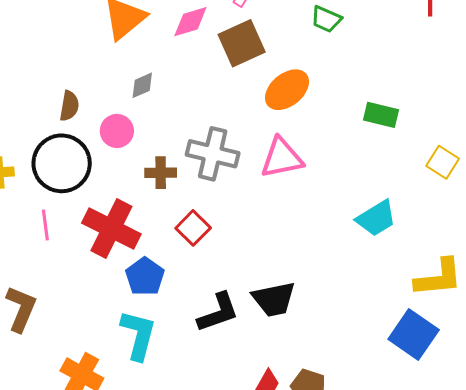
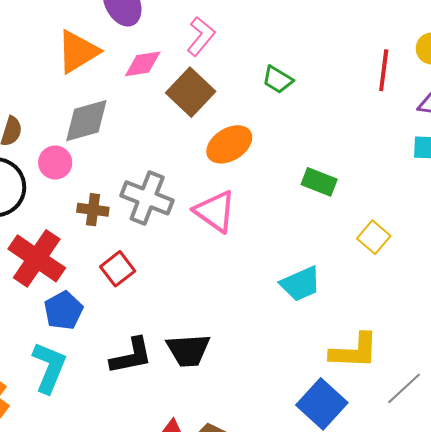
brown square: (242, 43) -> (191, 92), turned -30
gray diamond: (142, 85) -> (86, 121), size x1.8
pink triangle: (282, 158) -> (215, 211), turned 39

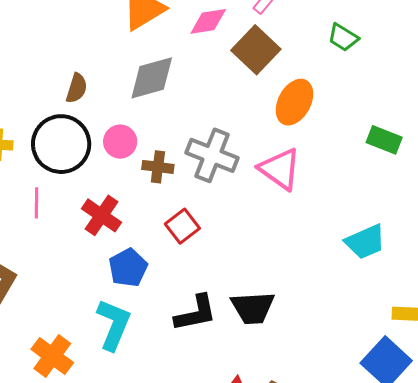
orange ellipse: (229, 144) -> (294, 102), turned -30
pink circle: (55, 162) -> (120, 142), moved
red cross: (37, 258) -> (101, 215), size x0.7

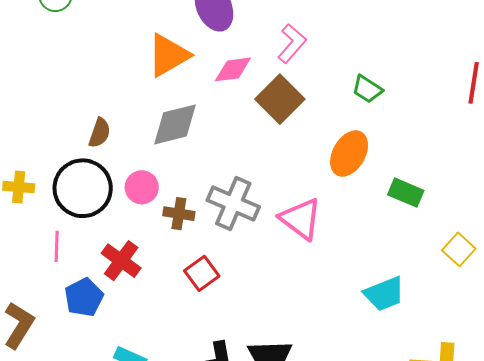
orange ellipse: (294, 102) -> (349, 154), moved
blue pentagon: (128, 268) -> (84, 297), moved

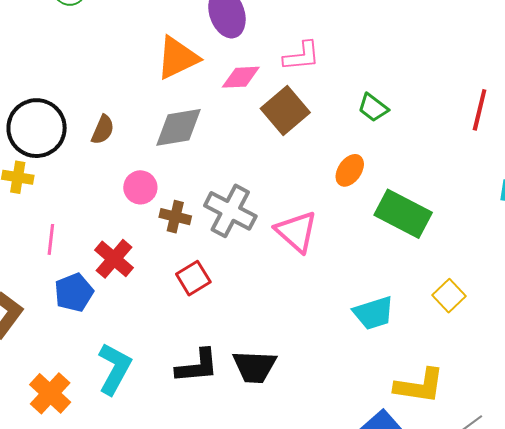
pink L-shape: (292, 43) -> (302, 56), turned 39
orange ellipse: (349, 154) -> (350, 170), size x0.7
black circle: (83, 188) -> (37, 128), moved
green rectangle: (406, 193) -> (403, 214), size x1.6
yellow square: (459, 249) -> (449, 296), moved

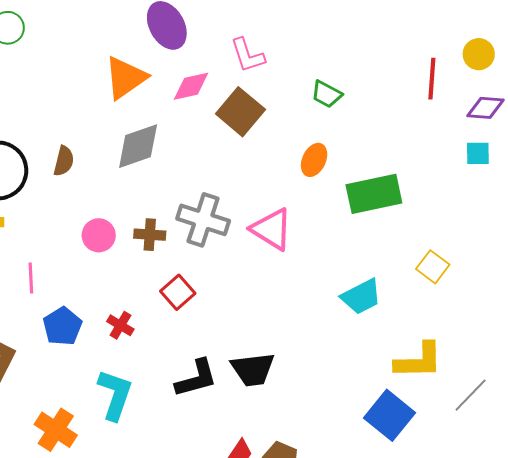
pink L-shape: (302, 56) -> (247, 55), turned 87
pink circle: (140, 187) -> (99, 235), moved
green rectangle: (403, 214) -> (374, 194), turned -30
red cross: (114, 259) -> (120, 325), moved, size x0.7

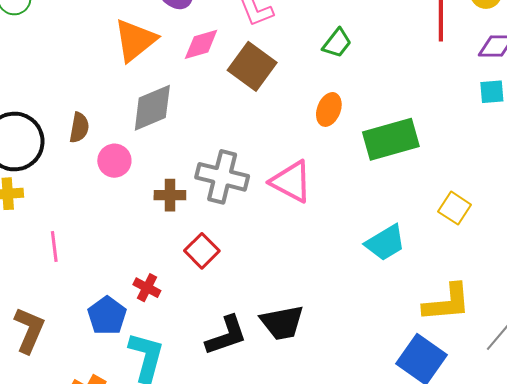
green trapezoid: (327, 94) -> (337, 43), turned -76
pink circle: (99, 235) -> (114, 161), moved
blue pentagon: (62, 326) -> (107, 316), moved

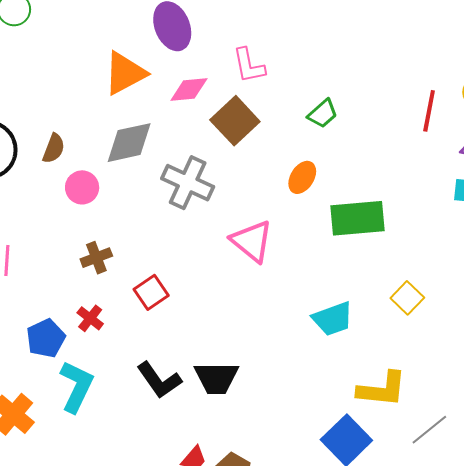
gray cross: (222, 177) -> (188, 183), moved
brown cross: (170, 195) -> (96, 258), moved, turned -32
black L-shape: (226, 335) -> (159, 380), turned 63

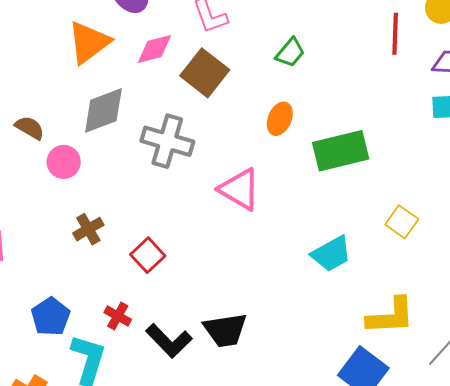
brown semicircle: (54, 148) -> (30, 128), turned -72
red cross: (90, 318) -> (118, 316), moved

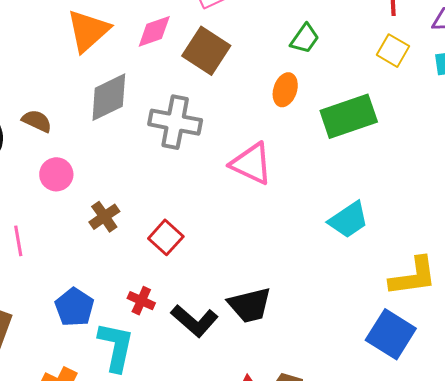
green trapezoid: (290, 53) -> (305, 39), moved
pink circle: (64, 162) -> (56, 174), moved
yellow square: (402, 222) -> (393, 51), moved

